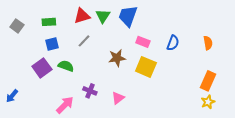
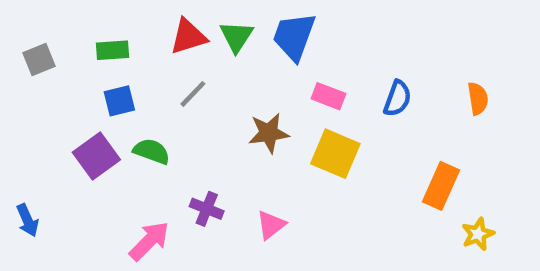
gray square: (17, 26) -> (39, 59), turned 32
orange rectangle: (208, 81) -> (441, 186), moved
blue arrow: (12, 96) -> (27, 220), turned -64

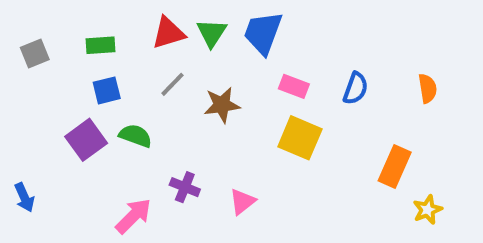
brown star: (269, 133) -> (222, 105), moved

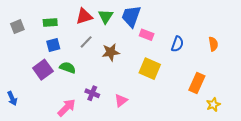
pink rectangle: (294, 86) -> (147, 35), moved

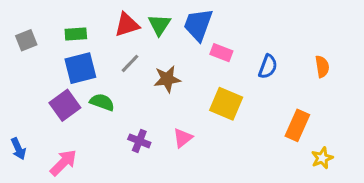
blue square: (53, 45) -> (80, 68), size x1.5
pink triangle: (121, 100) -> (183, 138), moved
pink arrow: (67, 108) -> (63, 163), moved

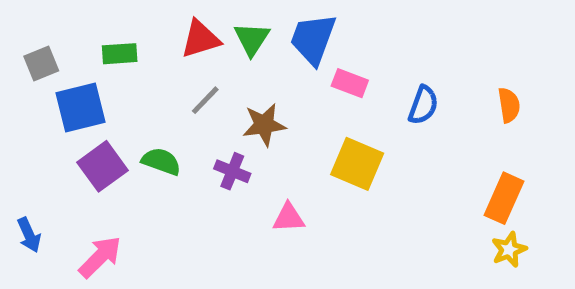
blue square: (80, 68) -> (80, 108), moved
orange rectangle: (297, 125) -> (504, 198), moved
pink triangle: (183, 138) -> (289, 218), turned 35
purple cross: (139, 141) -> (232, 171), moved

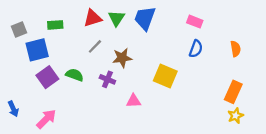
pink rectangle: (350, 83) -> (195, 22), moved

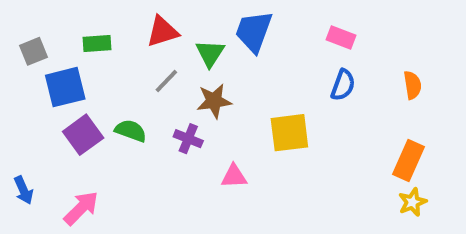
green triangle: (116, 18) -> (210, 53), moved
yellow square: (165, 76) -> (289, 133), turned -30

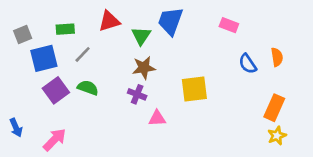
gray line: (166, 81) -> (83, 54), moved
blue semicircle: (343, 85) -> (248, 64), moved, turned 126
purple cross: (188, 139) -> (137, 94), moved

